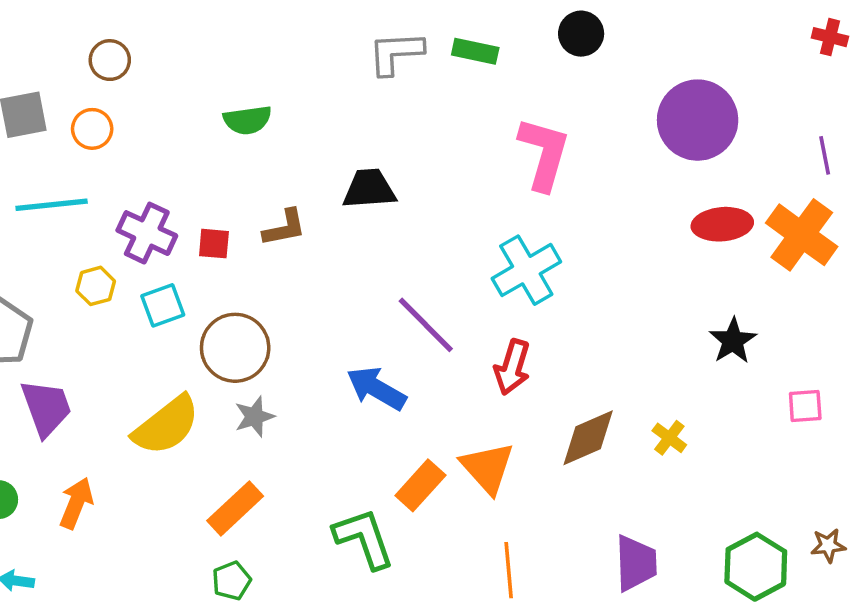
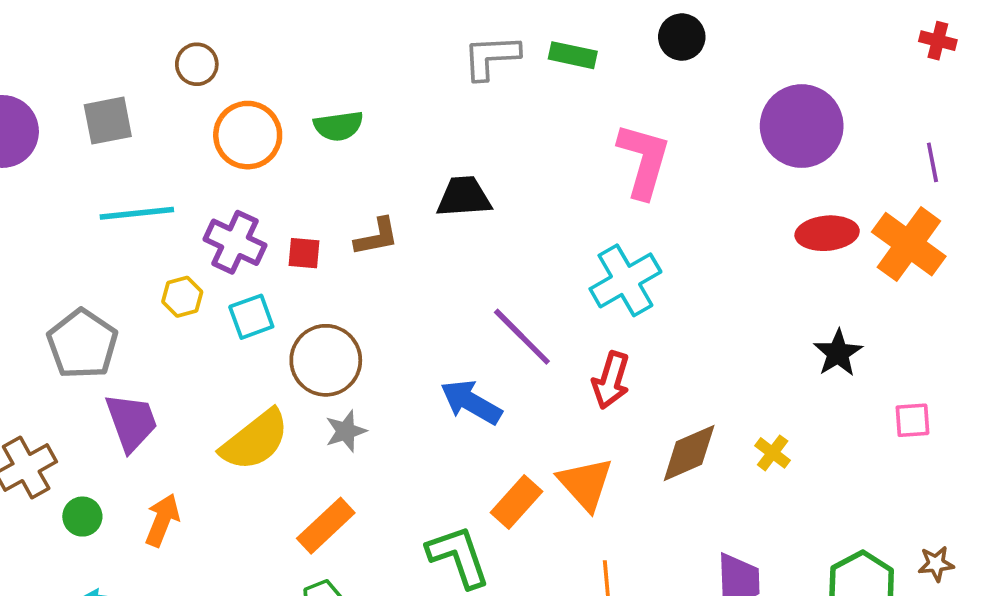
orange circle: (92, 129) -> (248, 135), moved, size x1.6

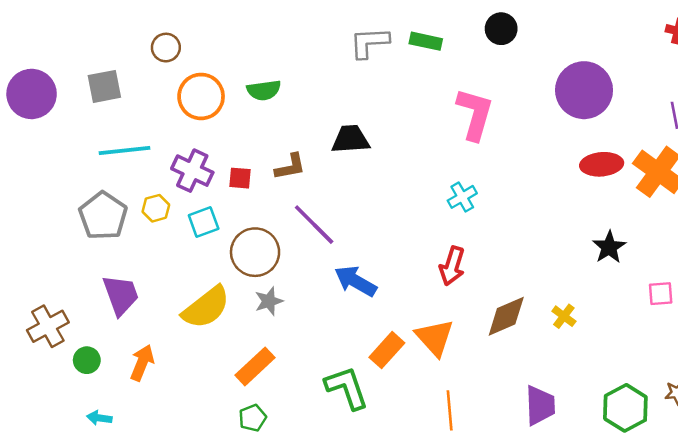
cyan cross: (625, 280) -> (462, 197), size x0.6
purple line: (522, 337) -> (314, 225), moved
gray pentagon: (82, 344) -> (103, 216), moved

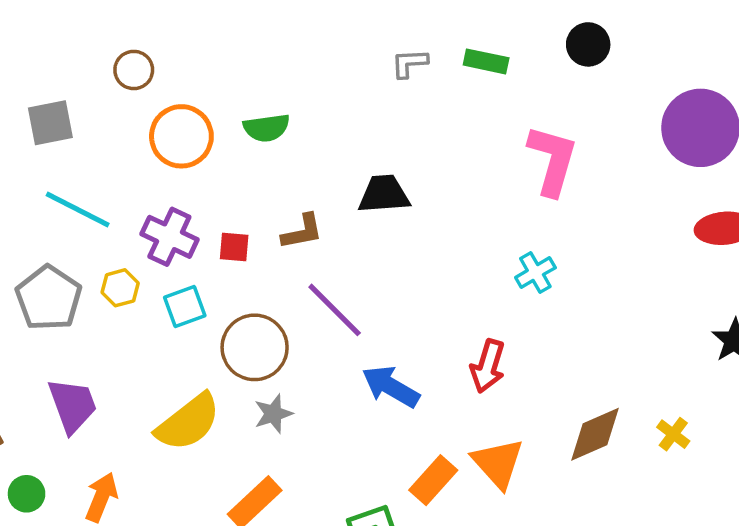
gray L-shape: (369, 42) -> (409, 63), size x0.7
cyan line: (124, 150) -> (78, 210), turned 33
red arrow: (452, 266) -> (488, 366), moved

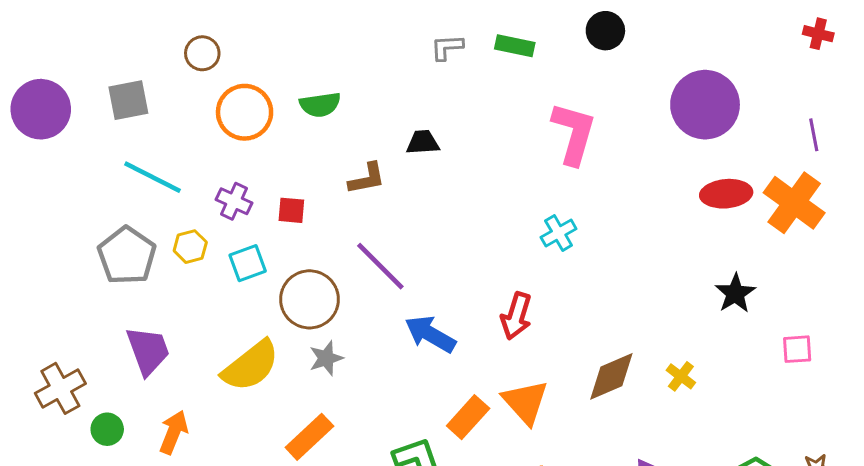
black trapezoid: (384, 194) -> (423, 142), moved, size x0.7
brown L-shape: (302, 232) -> (367, 179), moved
purple cross: (169, 237) -> (234, 201), size x0.7

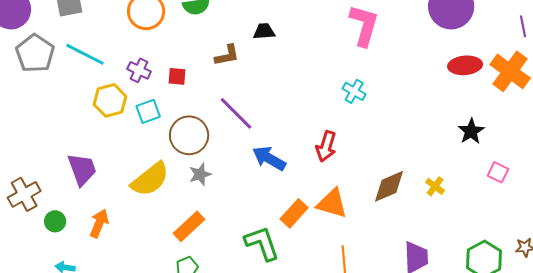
cyan cross: (559, 233) -> (354, 91), turned -30
yellow hexagon: (190, 247) -> (110, 100), size x1.5
gray pentagon: (127, 256) -> (35, 53), moved
pink square: (797, 349) -> (498, 172), moved, turned 30
orange triangle: (525, 402) -> (332, 203), turned -32

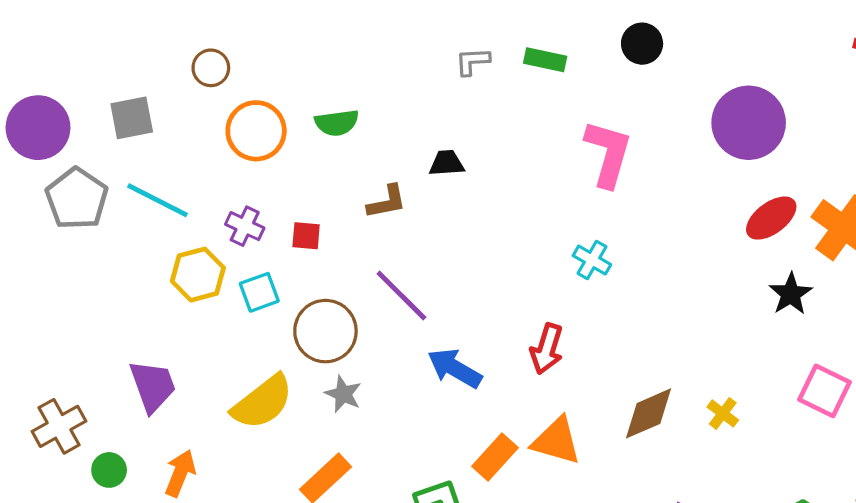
red ellipse: (465, 65) -> (771, 218), turned -32
black star: (471, 131) -> (791, 294), moved
pink square: (498, 172) -> (825, 391), size x1.5
gray star: (200, 174) -> (343, 394), turned -30

